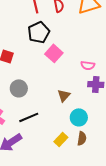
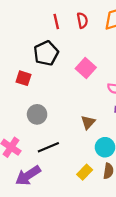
black pentagon: (39, 32) -> (46, 53), moved
pink square: (54, 53) -> (86, 68), moved

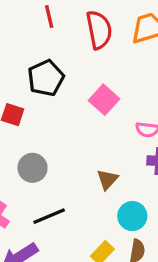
red semicircle: (82, 20) -> (99, 30), size x1.6
red line: (56, 22) -> (49, 16), moved

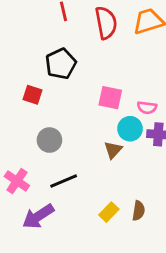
pink square: (104, 100) -> (110, 98), moved, turned -30
cyan circle: (132, 216) -> (130, 129), moved

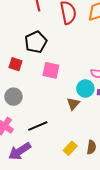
pink square: (110, 98) -> (51, 70), moved
gray circle: (49, 140) -> (13, 97), moved

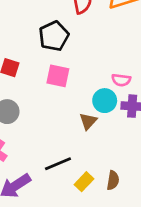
black pentagon: (36, 42) -> (54, 36), moved
black line: (38, 126) -> (58, 164), moved

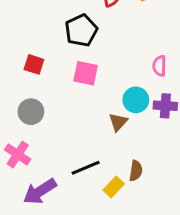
pink semicircle: (121, 80) -> (159, 66), moved, turned 84
brown semicircle: (113, 180) -> (136, 171), moved

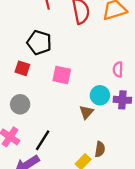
black pentagon: (81, 30) -> (39, 42), moved, turned -30
black line: (86, 168) -> (43, 140), moved, turned -35

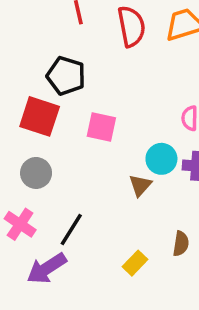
red square: (22, 68) -> (40, 116), size x1.6
brown semicircle: (100, 149) -> (181, 244), moved

